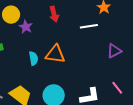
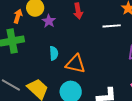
orange triangle: (55, 54) -> (75, 64), moved

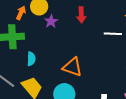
cyan semicircle: (54, 53) -> (31, 59), moved

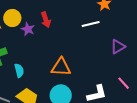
red arrow: (81, 15) -> (46, 20), moved

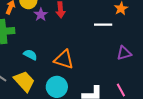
cyan semicircle: (19, 71) -> (30, 55), moved, turned -64

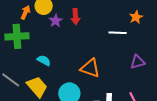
orange triangle: (64, 59) -> (90, 68), moved

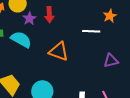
cyan semicircle: (44, 60) -> (21, 39), moved, size x1.5
orange triangle: (90, 68) -> (59, 51), moved

